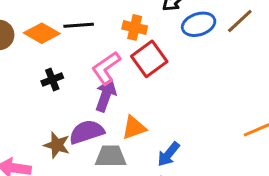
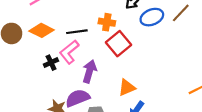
black line: (79, 25) -> (77, 32), moved
pink L-shape: (106, 68) -> (69, 52), moved
orange triangle: (134, 128) -> (127, 88), moved

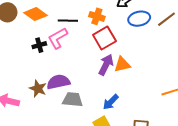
purple arrow: (89, 71) -> (106, 65), moved
orange triangle: (127, 88) -> (122, 64), moved

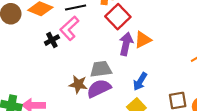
purple semicircle: (58, 82) -> (99, 88), moved
brown star: (38, 89) -> (78, 84), moved
gray trapezoid: (73, 100) -> (101, 69), moved

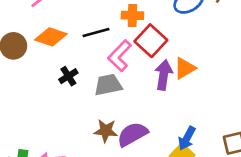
pink L-shape: (69, 28) -> (120, 56), moved
gray trapezoid: (101, 69) -> (108, 85), moved
blue arrow: (140, 82) -> (187, 138), moved

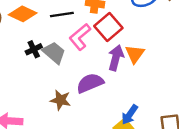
orange triangle: (185, 68) -> (135, 54), turned -30
gray trapezoid: (108, 85) -> (54, 53), moved, turned 45
purple semicircle: (132, 134) -> (90, 83), moved

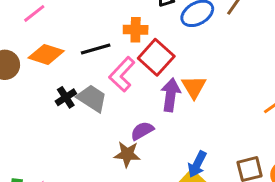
purple semicircle: (90, 83) -> (142, 131), size x0.7
brown star: (61, 100) -> (127, 154), moved

